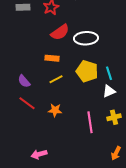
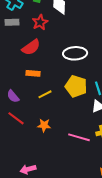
red semicircle: (60, 32) -> (31, 47), moved
orange rectangle: (52, 58) -> (33, 73), moved
pink line: (90, 122) -> (79, 137), turned -65

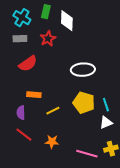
red semicircle: (31, 47) -> (28, 64), moved
orange rectangle: (33, 73) -> (34, 95), moved
purple semicircle: (13, 96) -> (21, 113), turned 40

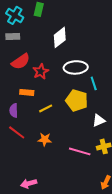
white diamond: (67, 21) -> (60, 37), moved, turned 50
red star: (48, 39) -> (41, 71), moved
cyan line: (106, 105) -> (94, 83), moved

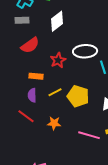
white diamond: (60, 37) -> (57, 21), moved
red star: (41, 71) -> (58, 60), moved
yellow pentagon: (77, 100) -> (78, 96), moved
purple semicircle: (14, 110) -> (32, 95), moved

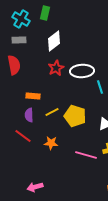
red semicircle: (30, 45) -> (14, 65), moved, turned -66
red star: (58, 60) -> (56, 68), moved

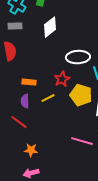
red star: (56, 68) -> (62, 79), moved
yellow pentagon: (75, 116) -> (81, 95), moved
orange star: (51, 143) -> (31, 150), moved

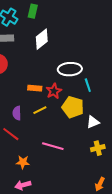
orange rectangle: (29, 82) -> (35, 88), moved
pink line: (82, 141) -> (53, 146), moved

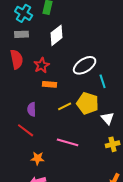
white ellipse: (70, 69) -> (85, 65), turned -30
red star: (54, 91) -> (42, 65), moved
yellow line: (40, 110) -> (65, 106), moved
white triangle: (93, 122) -> (108, 118), turned -48

